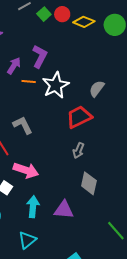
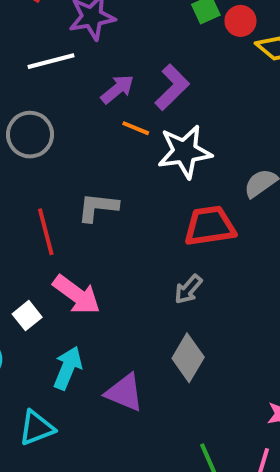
gray L-shape: (23, 125) -> (98, 207), turned -75

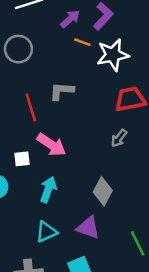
white square: (27, 316) -> (22, 159), turned 35
gray diamond: (188, 358) -> (103, 191), moved
purple triangle: (124, 393) -> (88, 227), moved
cyan triangle: (37, 428) -> (46, 232), moved

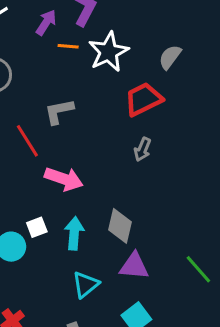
white square: (22, 159) -> (37, 227), moved
gray diamond: (103, 191) -> (120, 226), moved

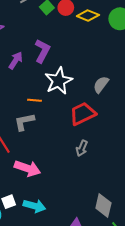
orange line: (68, 46) -> (34, 100), moved
gray diamond: (120, 226) -> (103, 205), moved
cyan arrow: (74, 233) -> (34, 206), turned 100

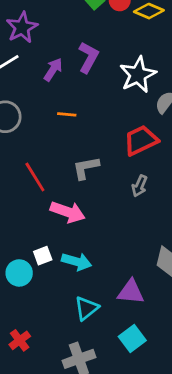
white star: (59, 81) -> (138, 75), moved
orange line: (34, 100) -> (67, 114), moved
gray L-shape: (24, 122) -> (86, 168), moved

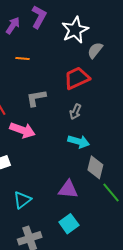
cyan arrow: (77, 262) -> (79, 142), moved
cyan triangle: (86, 308) -> (22, 200), moved

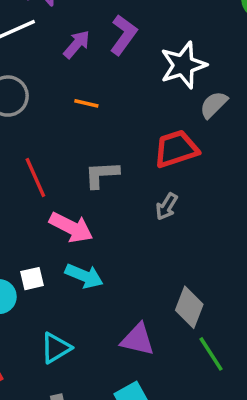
cyan arrow: (79, 142) -> (84, 276), moved

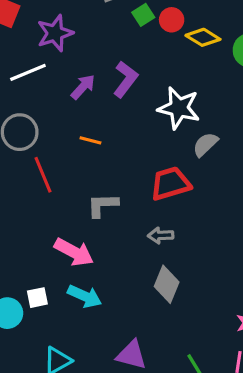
white star: (183, 65) -> (179, 108), turned 30
red line: (35, 177) -> (43, 175), moved
gray arrow: (167, 207) -> (161, 235), turned 55
gray diamond: (189, 307) -> (167, 284), moved

